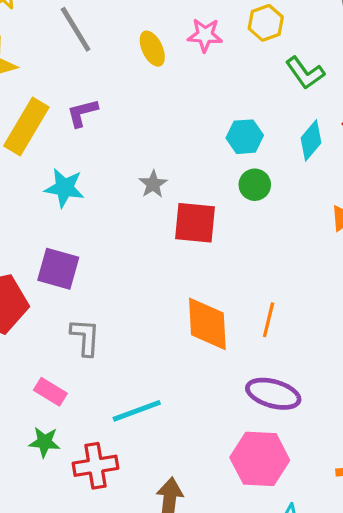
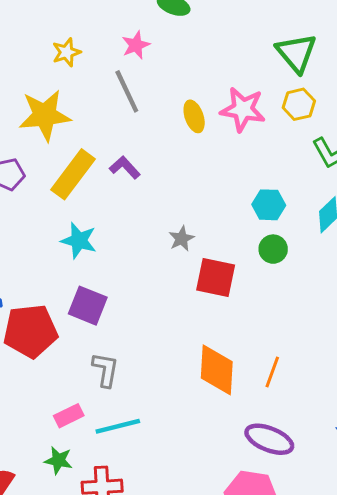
pink star: (205, 35) -> (243, 109), size x1.4
purple L-shape: (82, 113) -> (125, 167), turned 56
cyan star: (64, 188) -> (79, 241), moved
pink rectangle: (50, 392) -> (69, 416), turned -64
cyan line: (137, 411) -> (118, 426), moved

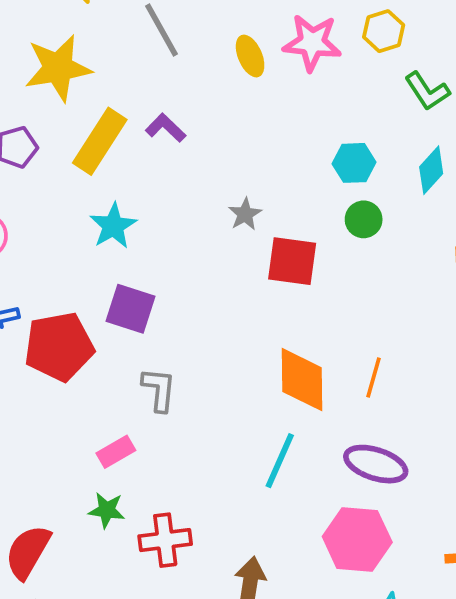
cyan star: (79, 241) -> (113, 226), turned 30
cyan line: (118, 426) -> (280, 461), moved, turned -48

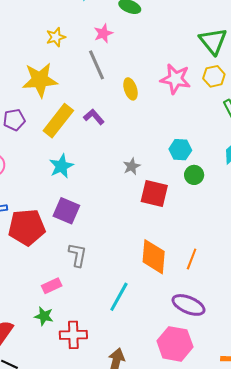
yellow ellipse: (250, 56) -> (130, 89), moved
cyan hexagon: (354, 163) -> (180, 150), moved
cyan line: (280, 461) -> (119, 297), moved

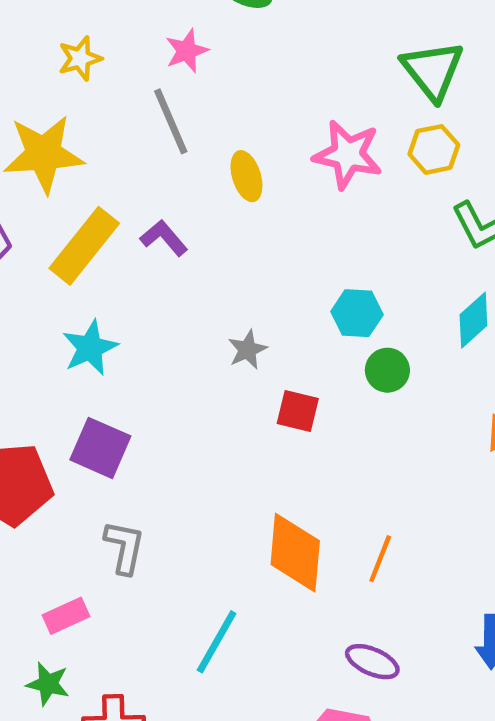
red square: (154, 193) -> (298, 411), size x0.7
purple ellipse: (189, 305) -> (372, 662), size x0.7

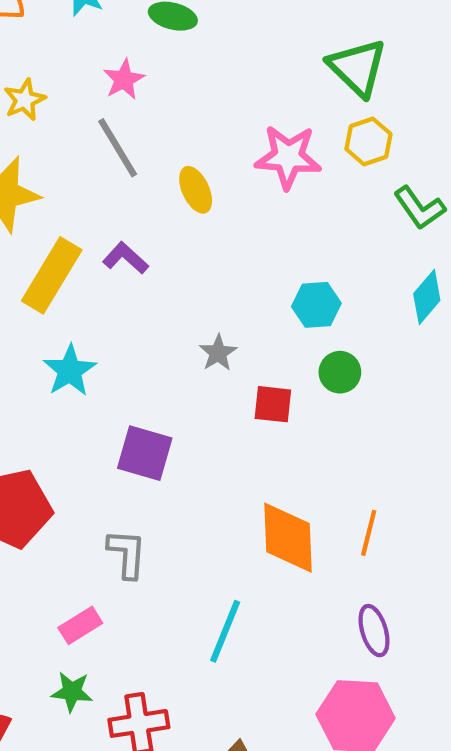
green circle: (387, 370) -> (340, 372), moved
purple square: (100, 448) -> (145, 453), moved
purple ellipse: (372, 662) -> (374, 631), turned 57

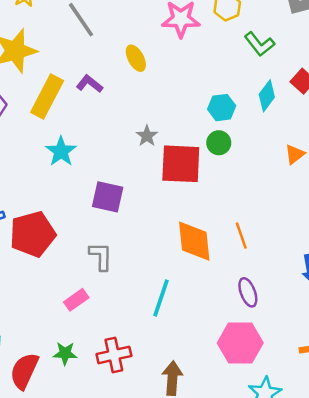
yellow ellipse: (196, 190) -> (136, 58), moved
cyan hexagon: (316, 305) -> (222, 108), moved
red square: (273, 404) -> (181, 164), size x1.8
orange line: (369, 533) -> (241, 236), turned -30
green star: (72, 692) -> (65, 353), moved

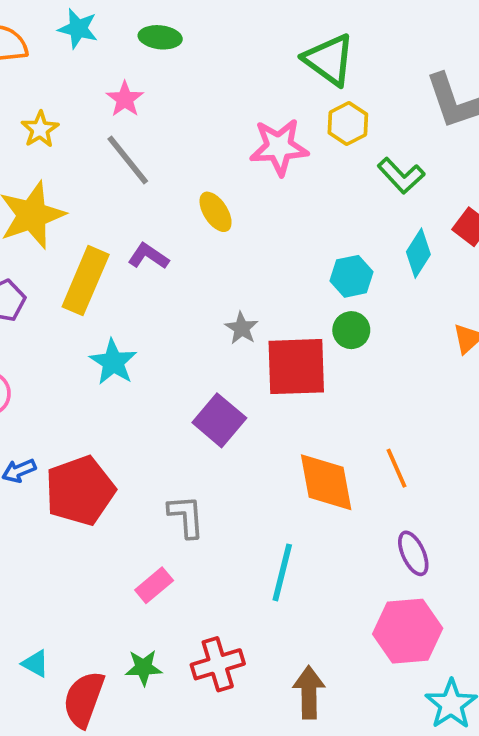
purple square: (108, 197) -> (219, 420), moved, turned 32

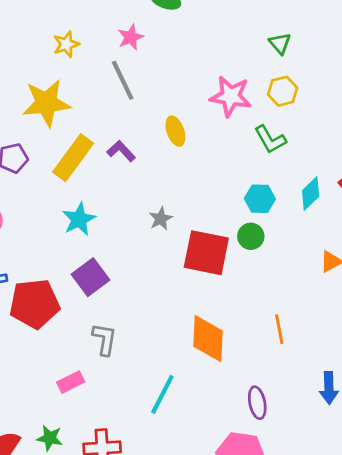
green triangle: (329, 60) -> (280, 43), size x0.6
green L-shape: (401, 176) -> (270, 139), moved
gray star: (242, 328) -> (161, 219), moved
purple square: (219, 420) -> (91, 277), moved
orange line: (396, 468) -> (279, 329), moved

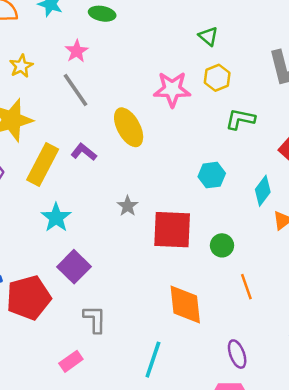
yellow ellipse: (175, 131) -> (129, 127), size x1.5
green L-shape: (270, 139) -> (240, 119), moved, turned 140
cyan diamond: (311, 194) -> (263, 191), moved
green circle: (251, 236) -> (222, 245), moved

